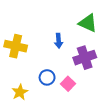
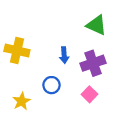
blue arrow: (59, 41) -> (64, 55), moved
pink square: (68, 84) -> (90, 94), moved

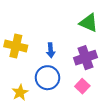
blue arrow: (64, 55) -> (51, 50), moved
blue circle: (51, 85) -> (48, 78), size x1.5

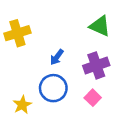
yellow cross: (16, 46) -> (17, 33), moved, turned -30
blue arrow: (51, 50) -> (57, 57), turned 40

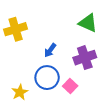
pink square: (93, 98) -> (70, 86), moved

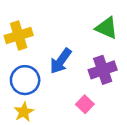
blue arrow: (50, 50) -> (61, 61), size x1.5
blue circle: (47, 78) -> (25, 80), moved

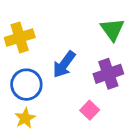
green triangle: (107, 28) -> (112, 29), turned 30

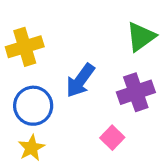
green triangle: (112, 29) -> (141, 37), turned 30

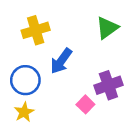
yellow cross: (25, 47) -> (36, 30), moved
purple cross: (136, 92) -> (108, 85), moved

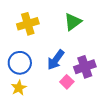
green triangle: (107, 28) -> (73, 22), moved
blue arrow: (61, 61) -> (56, 60), moved

